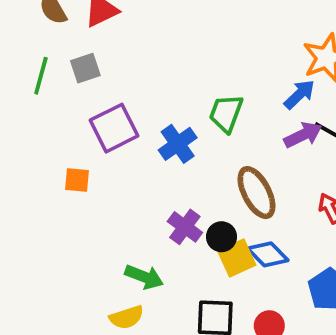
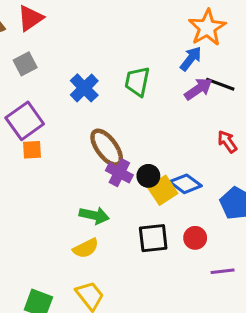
purple square: (114, 128) -> (25, 121), moved
blue cross: (178, 144) -> (84, 88), moved
brown ellipse: (256, 193) -> (107, 148), moved

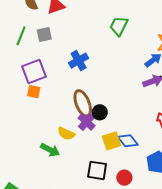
green trapezoid: (137, 82) -> (119, 26), moved
black circle: (148, 176) -> (100, 112), moved
green arrow: (94, 215) -> (50, 150), moved
yellow semicircle: (86, 248) -> (66, 134), moved, turned 36

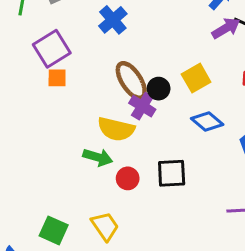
yellow semicircle: (66, 134) -> (116, 129), size x1.4
yellow square: (112, 141) -> (196, 78), moved
red circle: (124, 178) -> (128, 178), moved

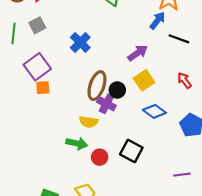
purple arrow: (226, 28) -> (138, 53), moved
brown ellipse: (131, 81) -> (97, 86), turned 56
yellow semicircle: (116, 129) -> (89, 122), size x0.7
black square: (172, 173) -> (131, 151), turned 35

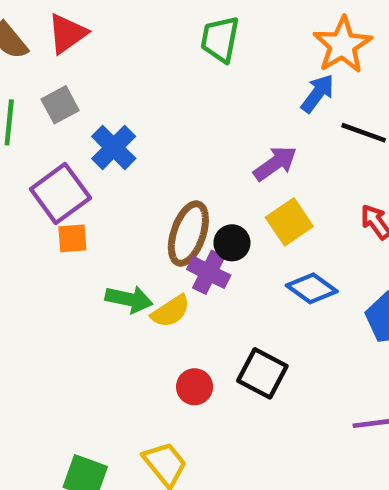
blue cross: (80, 42) -> (114, 147), moved
yellow semicircle: (89, 122) -> (171, 311), turned -42
green arrow: (77, 143) -> (129, 299), moved

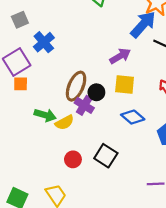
blue arrow: (318, 93) -> (143, 24), size x1.5
yellow square: (289, 222) -> (125, 85), turned 35

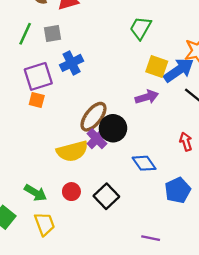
yellow square: (125, 85) -> (157, 66), moved
black circle: (96, 92) -> (113, 128), size x1.5
green arrow: (45, 115) -> (35, 193), moved
yellow semicircle: (65, 122) -> (72, 151), size x1.5

